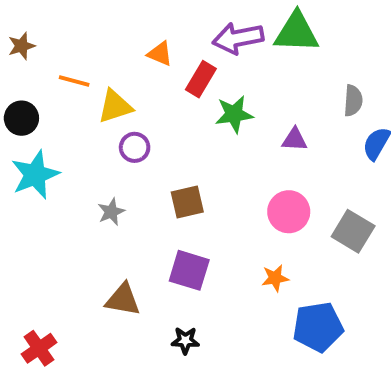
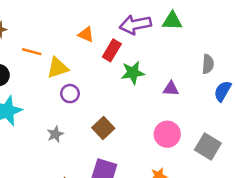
green triangle: (297, 32) -> (172, 21), size x0.7
brown square: (187, 202) -> (103, 128), turned -30

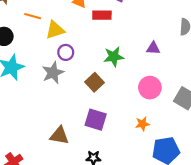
red rectangle: (112, 50) -> (102, 15), turned 60
green star: (133, 73) -> (114, 57), moved
gray star: (55, 134) -> (53, 73), moved, size x1.5

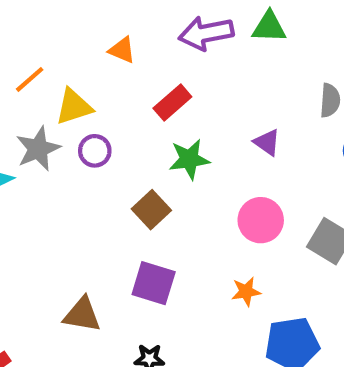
red rectangle: (102, 15) -> (172, 103), moved, turned -42
orange line: (33, 16) -> (30, 79), turned -56
purple triangle: (153, 48) -> (267, 142), turned 32
gray star: (53, 73) -> (38, 149), moved

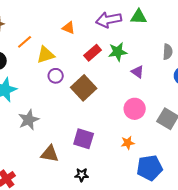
gray star: (38, 149) -> (29, 120), moved
green star: (189, 159) -> (118, 52), moved
brown square: (151, 210) -> (84, 88), moved, size x1.4

